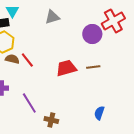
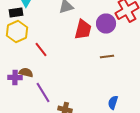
brown semicircle: (12, 59) -> (26, 72), moved
red trapezoid: (66, 68) -> (83, 30), moved, turned 120

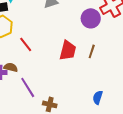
red trapezoid: (83, 30) -> (68, 50), moved
brown line: (107, 56) -> (92, 51), turned -64

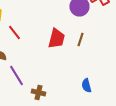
blue semicircle: (98, 97) -> (86, 85), turned -32

